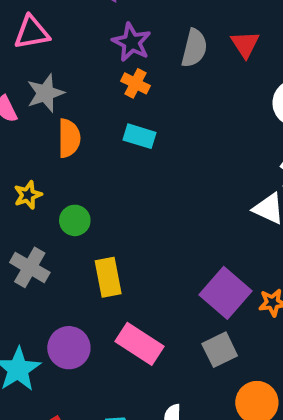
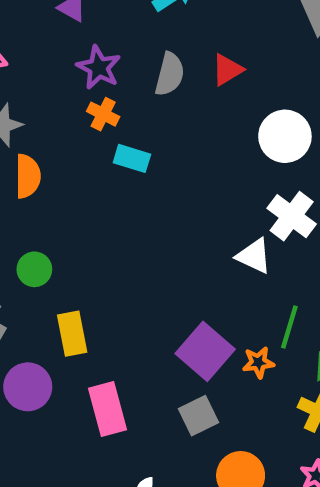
red triangle: (245, 44) -> (227, 70), turned 32
cyan rectangle: (139, 136) -> (132, 158), moved
pink rectangle: (139, 344) -> (108, 409), turned 42
purple circle: (69, 348) -> (28, 387), moved

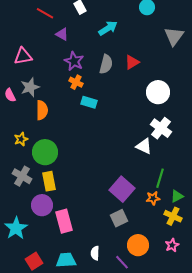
green circle: (34, 269) -> (45, 152), size x1.6
yellow rectangle: (72, 334) -> (49, 181), moved
orange star: (258, 362) -> (153, 198), moved
pink rectangle: (108, 409) -> (64, 221), moved

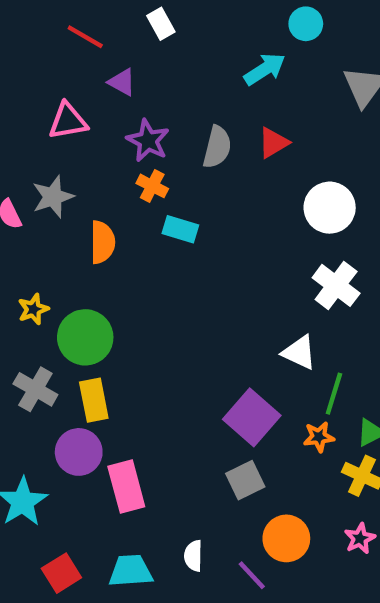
cyan arrow: (108, 28) -> (265, 69), moved
pink triangle: (23, 56) -> (68, 121), moved
orange semicircle: (42, 110) -> (103, 242), moved
white triangle: (144, 146) -> (299, 352), moved

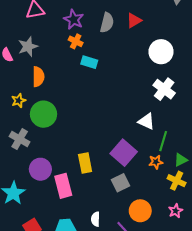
orange semicircle: (103, 242) -> (38, 77), moved
yellow rectangle: (94, 400) -> (85, 163), moved

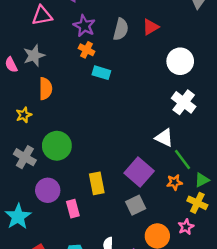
green circle: (44, 114) -> (57, 146), moved
green line: (163, 141) -> (182, 159), turned -54
pink rectangle: (63, 186) -> (73, 209), size x0.7
pink star: (176, 211) -> (186, 227), moved

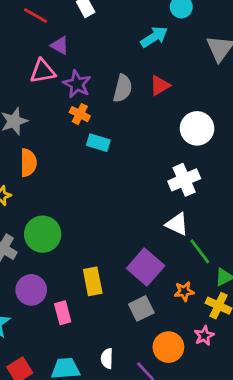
pink triangle: (42, 16) -> (43, 71), moved
white cross: (184, 102) -> (184, 180), moved, turned 30
orange star: (174, 182) -> (184, 291), moved

